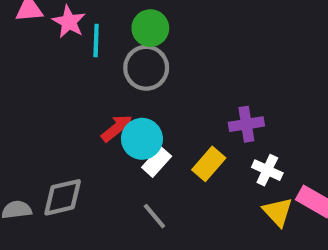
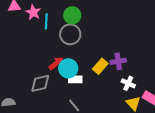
white rectangle: (157, 162) -> (75, 79), turned 48
yellow rectangle: (209, 164) -> (100, 66), moved
gray diamond: (63, 197) -> (40, 83), moved

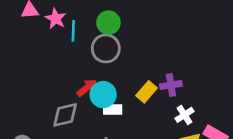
white cross: (128, 83) -> (184, 115), turned 32

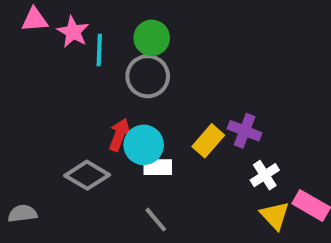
purple cross: (171, 85) -> (245, 131), turned 30
red arrow: (87, 88) -> (119, 135), turned -30
gray diamond: (65, 115) -> (87, 175), turned 44

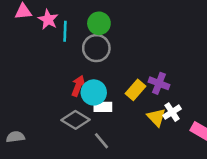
gray diamond: (87, 175) -> (75, 120), moved
yellow triangle: (275, 216) -> (156, 117), moved

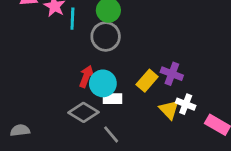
white cross: (172, 112) -> (186, 104), turned -36

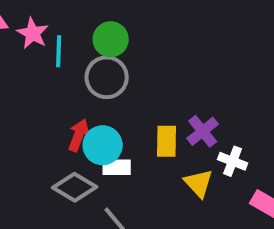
purple cross: (172, 74) -> (203, 131), turned 30
yellow rectangle: (147, 81) -> (167, 141), turned -40
white cross: (186, 104) -> (233, 161), moved

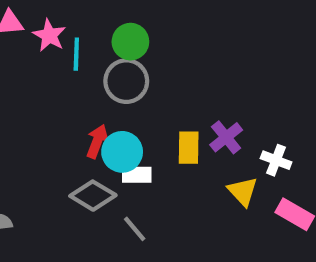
white cross: (233, 161) -> (276, 160), moved
yellow triangle: (199, 183) -> (243, 191), moved

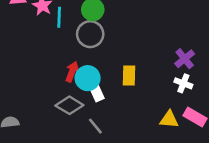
purple cross: (226, 137) -> (185, 59), moved
white rectangle: (137, 175) -> (97, 92), turned 66
yellow triangle: (243, 191) -> (169, 120), moved, turned -42

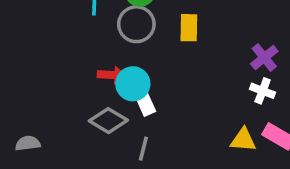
red arrow: (72, 72) -> (112, 75), turned 72
yellow rectangle: (129, 76) -> (189, 28), moved
gray line: (95, 126) -> (143, 149), turned 54

